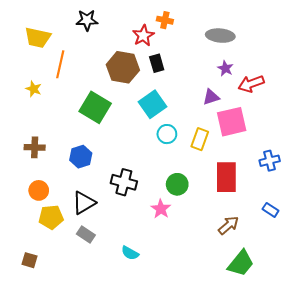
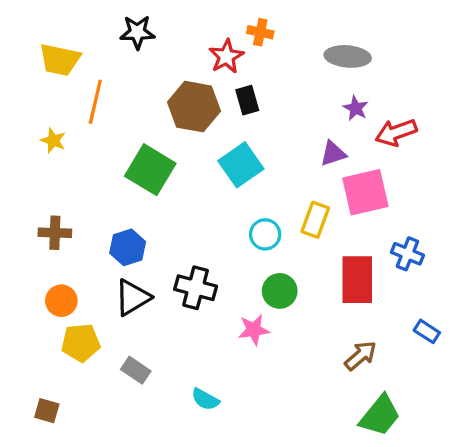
cyan circle: (167, 134) -> (265, 234), moved
blue cross: (270, 161) -> (407, 254), moved, turned 36
black triangle: (84, 203) -> (133, 297), moved
pink star: (161, 209) -> (254, 330), turned 30

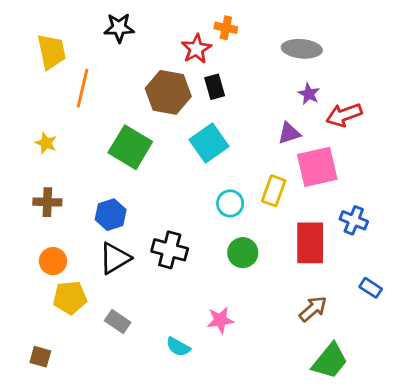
yellow trapezoid: (60, 60) -> (52, 52), turned -114
yellow star: (53, 141) -> (46, 143), moved
pink star: (254, 330) -> (220, 320), moved

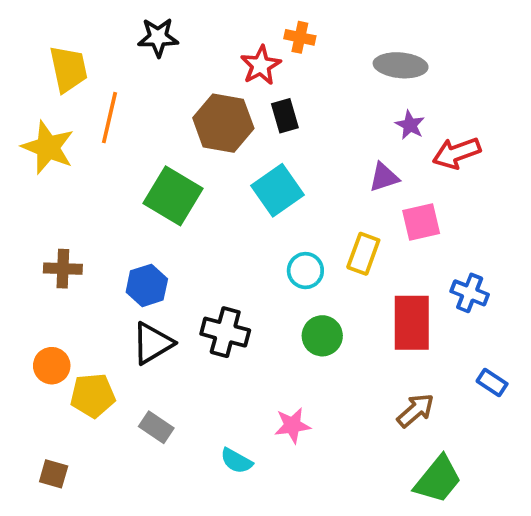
yellow star: (46, 143) -> (48, 147), moved, size x1.8
pink square: (317, 167) -> (421, 222), size x0.7
orange circle: (53, 261) -> (52, 366), moved

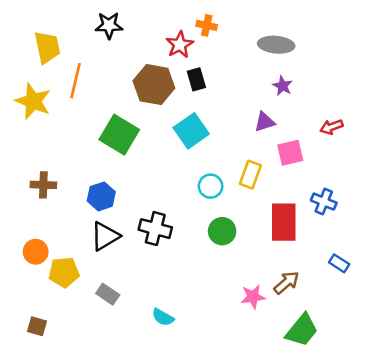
red arrow: (457, 153) -> (331, 127), moved, size x0.7
pink star: (292, 425) -> (253, 297), moved

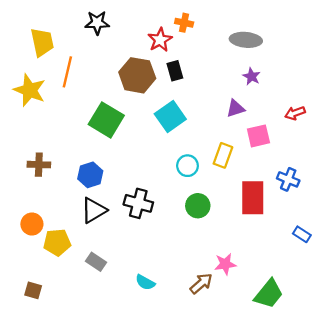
brown arrow: (286, 283) -> (201, 283), moved

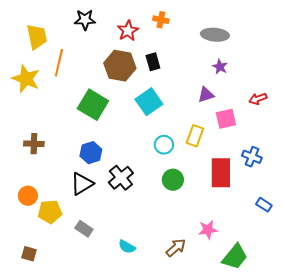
red star: (160, 40) -> (128, 31), moved
blue hexagon: (90, 175) -> (91, 153), moved
black cross: (138, 203) -> (121, 178), turned 35
pink star: (225, 264) -> (208, 230), moved

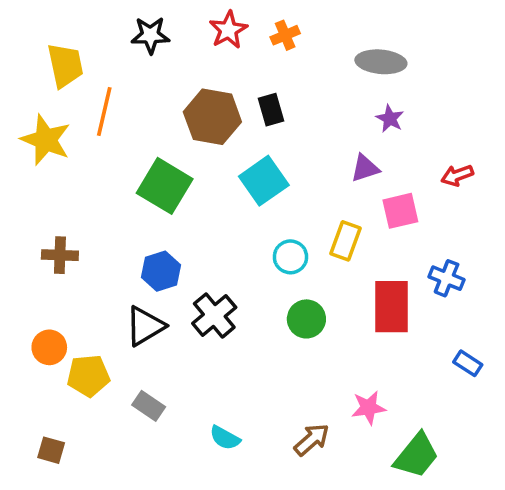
orange cross: (161, 20) -> (285, 35), turned -35
red star: (128, 31) -> (228, 30), moved

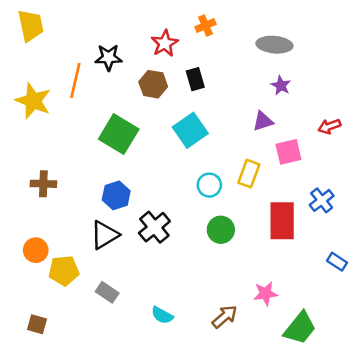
red star: (228, 30) -> (165, 43), moved
black star: (150, 35) -> (108, 57), moved
yellow trapezoid: (65, 65) -> (31, 26), moved
brown hexagon: (212, 117) -> (153, 84), size x0.7
blue cross: (447, 278) -> (322, 200), turned 30

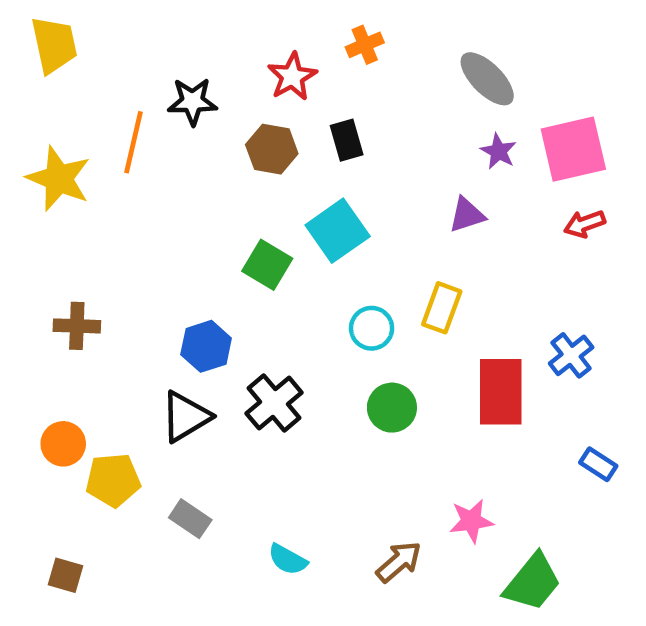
gray ellipse: (274, 45) -> (487, 79), turned 40
green square: (119, 134) -> (267, 265), moved, size x0.7
pink square: (288, 152) -> (573, 149), moved, size x1.4

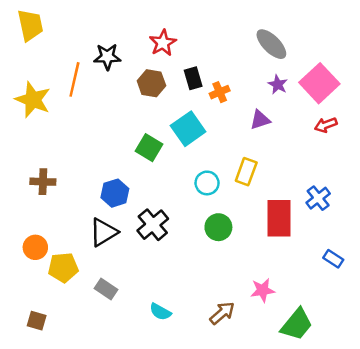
orange cross: (365, 45) -> (220, 92), moved
pink square: (573, 149) -> (319, 83), turned -30

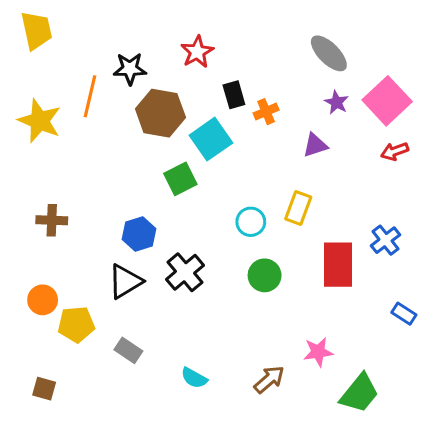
brown hexagon: (151, 83) -> (160, 113), moved, size x1.4
cyan square: (188, 129) -> (211, 139), moved
green square: (149, 148) -> (180, 179), turned 32

